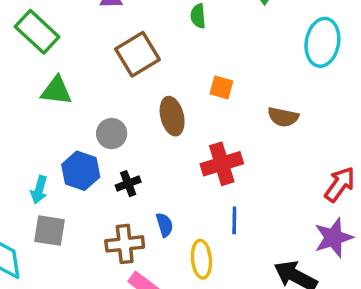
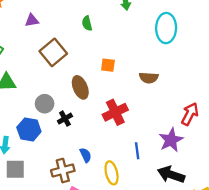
black cross: (128, 184) -> (65, 119), moved
blue line: (234, 220) -> (137, 151), moved
purple star: (333, 238) -> (171, 140), moved

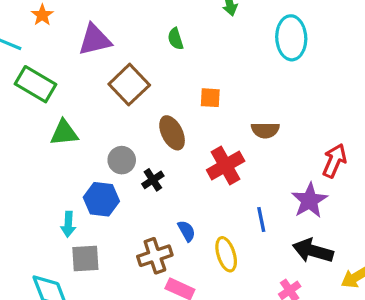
purple triangle: (32, 20) -> (95, 40), size x1.6
brown semicircle: (149, 78) -> (265, 130), moved

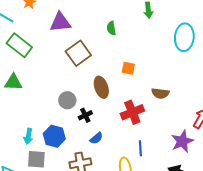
green triangle: (64, 133) -> (13, 82), moved
blue hexagon: (101, 199) -> (54, 136), moved
blue line: (261, 220) -> (140, 148), moved
blue semicircle: (187, 231) -> (96, 138), moved, turned 72

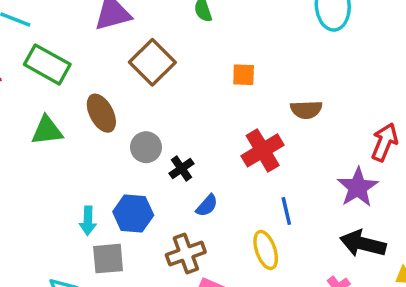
brown ellipse: (101, 87) -> (101, 113), moved

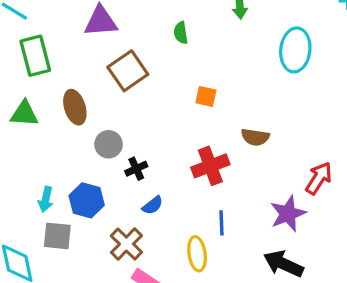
green rectangle: (47, 64) -> (35, 56), turned 36
brown cross: (186, 254) -> (126, 244), turned -36

